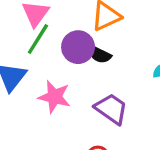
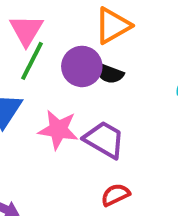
purple trapezoid: (111, 109) -> (104, 140), moved

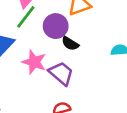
black semicircle: (109, 73) -> (70, 43), moved

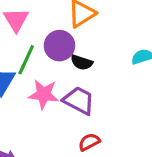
green line: (26, 17) -> (26, 60), moved

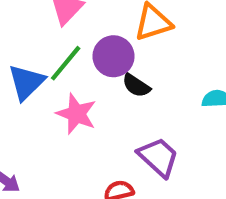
purple trapezoid: (79, 100) -> (158, 157), moved

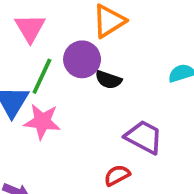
pink star: (76, 114) -> (42, 122), moved

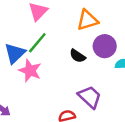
purple circle: (82, 59) -> (105, 46), moved

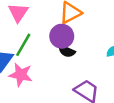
purple circle: (105, 46) -> (62, 36), moved

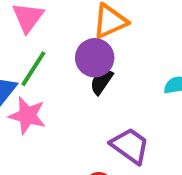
black semicircle: (67, 51) -> (101, 82), turned 98

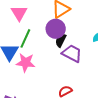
purple trapezoid: (130, 146) -> (72, 53), moved

